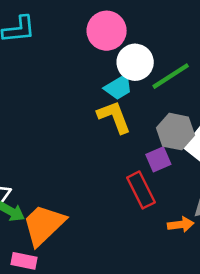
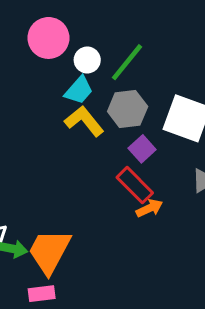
white circle: (135, 62) -> (87, 60), size x0.7
gray hexagon: (175, 132) -> (128, 109), moved
orange arrow: (181, 225) -> (149, 208), moved

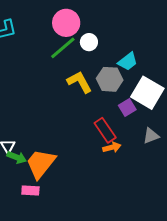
green line: (127, 62) -> (63, 48), moved
cyan trapezoid: (79, 90) -> (128, 62), moved
purple square: (142, 149) -> (127, 108), moved

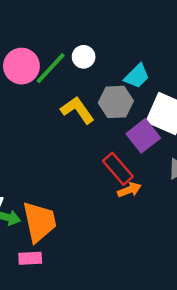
pink circle: (66, 23) -> (21, 66), moved
purple square: (127, 108) -> (143, 136), size x1.4
orange trapezoid: (41, 164) -> (39, 222), turned 136

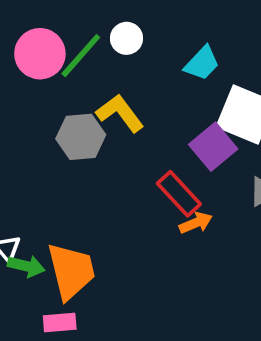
gray hexagon: (116, 102) -> (81, 137), moved

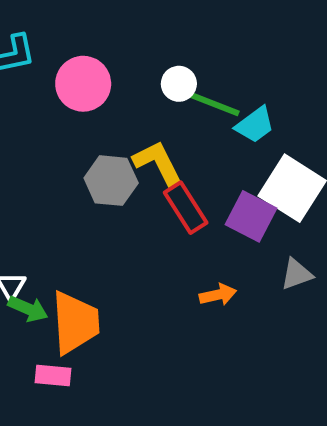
green line: (81, 56) -> (212, 103), moved, turned 60
purple square: (213, 147) -> (251, 216), turned -33
red rectangle: (179, 194) -> (186, 208), moved

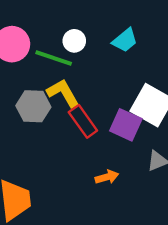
green line: (212, 103) -> (54, 58), moved
cyan trapezoid: (255, 125) -> (125, 40), moved

